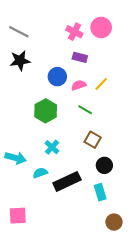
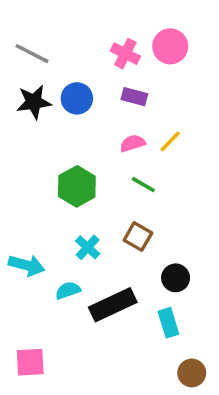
blue circle: (57, 77) -> (77, 98), moved
brown square: (93, 140) -> (138, 237), moved

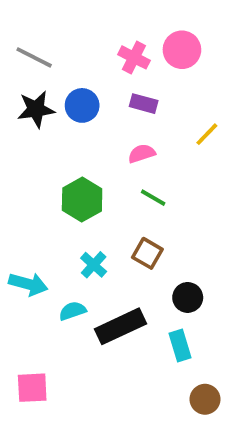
yellow line: (170, 141) -> (207, 134), moved

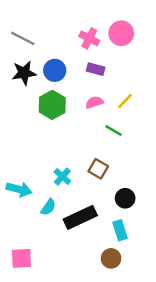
yellow line: (207, 134) -> (125, 101), moved
green line: (153, 198) -> (114, 130), moved
green hexagon: (82, 200) -> (52, 105), moved
cyan semicircle: (72, 311) -> (48, 207), turned 144
brown circle: (205, 399) -> (111, 258), moved

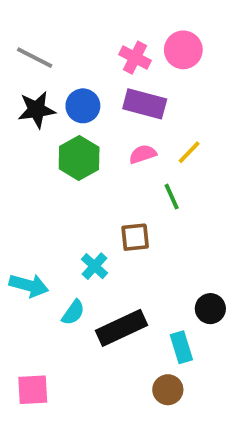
purple rectangle: (96, 69) -> (145, 104), size x1.5
green line: (114, 130) -> (172, 197), turned 36
brown square: (98, 169) -> (135, 237), moved, turned -36
black circle: (125, 198) -> (210, 309), moved

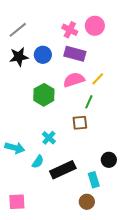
gray line: (35, 58) -> (18, 30), turned -66
pink semicircle: (143, 154) -> (74, 80), size x1.5
green hexagon: (79, 158) -> (44, 95), moved
green line: (172, 197) -> (89, 102), turned 48
brown square: (135, 237) -> (80, 123), moved

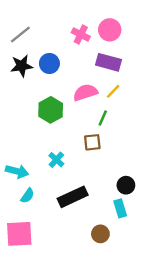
purple rectangle: (75, 54) -> (109, 62), moved
cyan semicircle: (38, 162) -> (27, 196), moved
cyan rectangle: (94, 180) -> (120, 208), moved
pink square: (17, 202) -> (19, 234), size x1.4

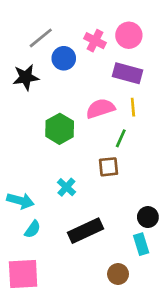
gray line: (20, 34) -> (41, 38), moved
blue circle: (49, 63) -> (64, 58), moved
yellow line: (113, 91) -> (133, 107), turned -49

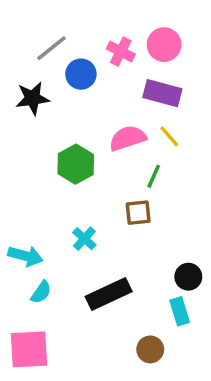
yellow line: (133, 107) -> (169, 136), turned -36

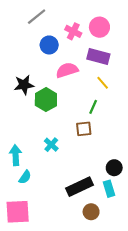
gray line: (52, 48) -> (37, 17), moved
black star: (32, 98) -> (24, 85), moved
pink semicircle: (128, 138) -> (67, 70), moved
cyan arrow: (26, 256) -> (16, 155), turned -108
black rectangle: (109, 294) -> (80, 187), moved

